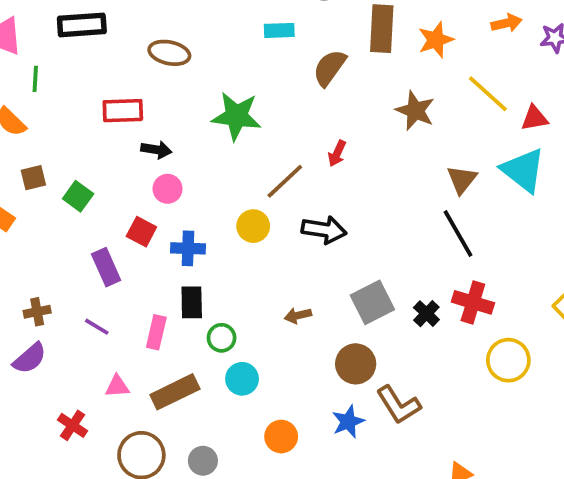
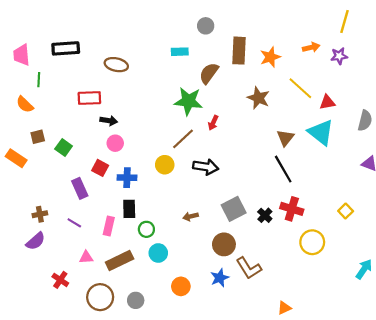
green star: (236, 116) -> (188, 101), moved

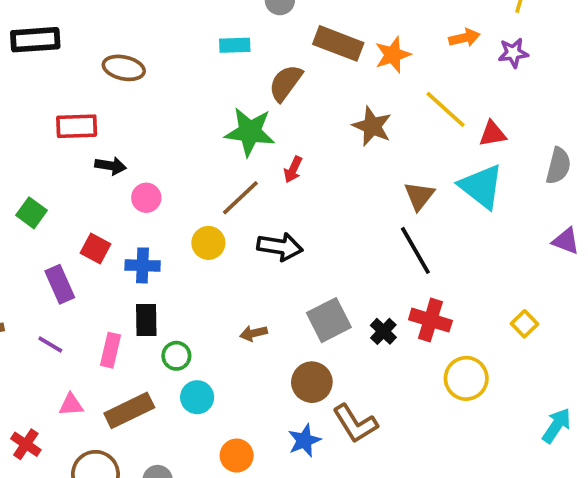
brown rectangle: (239, 51) -> (338, 43), turned -72
pink circle: (115, 143) -> (146, 198), moved

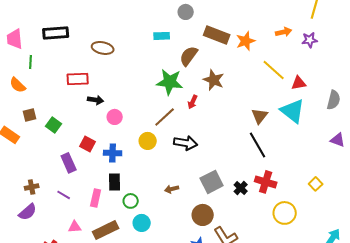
brown star: (372, 126) -> (214, 80), moved

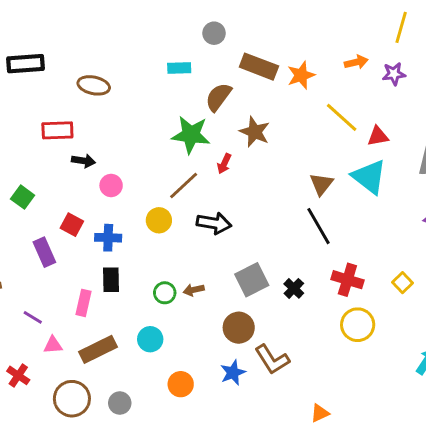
red cross: (266, 182) -> (347, 280), moved
purple line: (64, 195) -> (33, 317), moved
green circle: (131, 201) -> (165, 293), moved

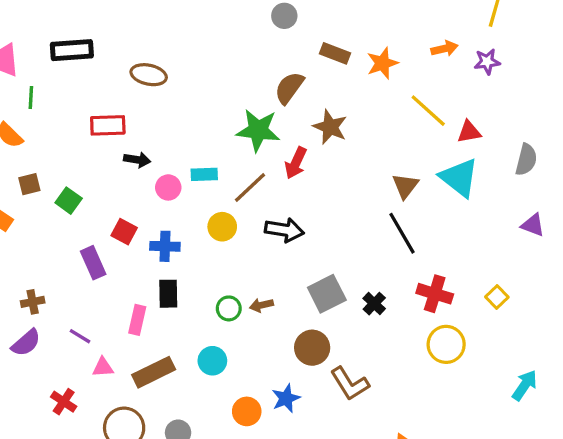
brown rectangle: (259, 67) -> (335, 53), size x0.7
cyan rectangle: (179, 68) -> (204, 174), moved
red arrow: (224, 164) -> (296, 163), size x1.4
blue star: (233, 373) -> (286, 398), moved

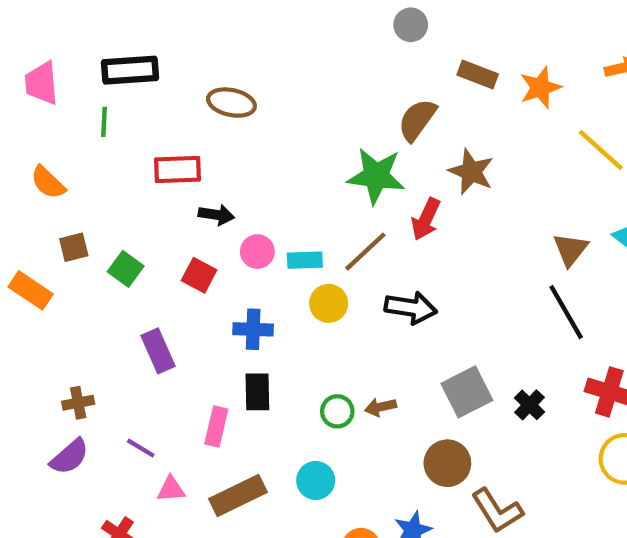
green line: (31, 98) -> (104, 122), moved
cyan rectangle: (204, 174) -> (305, 260), moved
red square: (124, 232) -> (199, 275), moved

